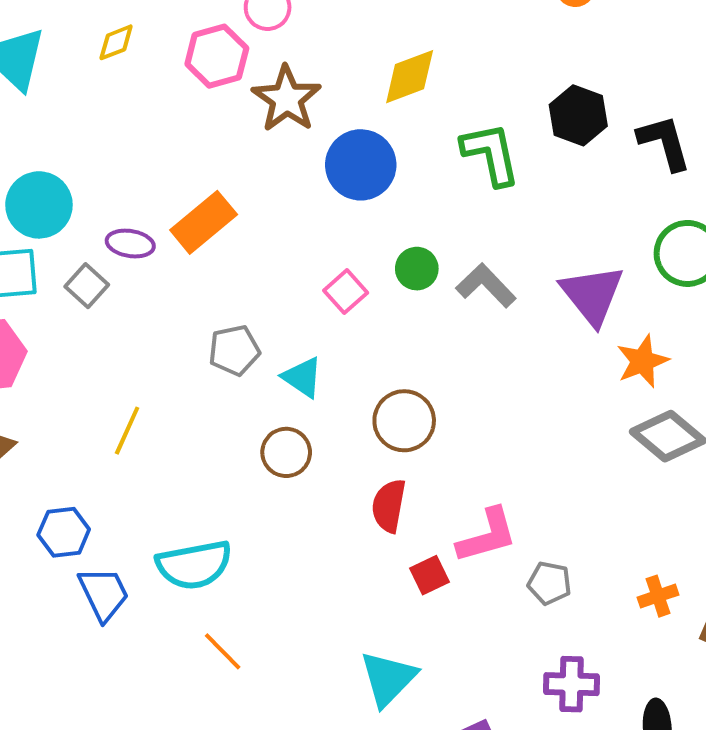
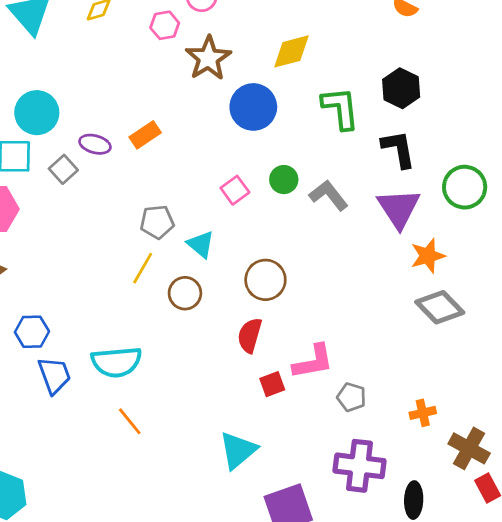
pink hexagon: (217, 56) -> (165, 25), size x0.7
black L-shape: (664, 143) -> (399, 149), moved
orange rectangle: (204, 222) -> (145, 135), size x0.7
yellow line: (127, 431) -> (143, 268), moved
purple cross: (571, 684) -> (359, 466), size x1.4

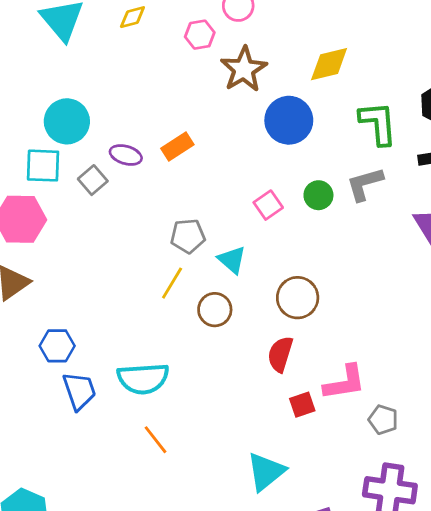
gray L-shape: (329, 195) -> (365, 184), moved, turned -69

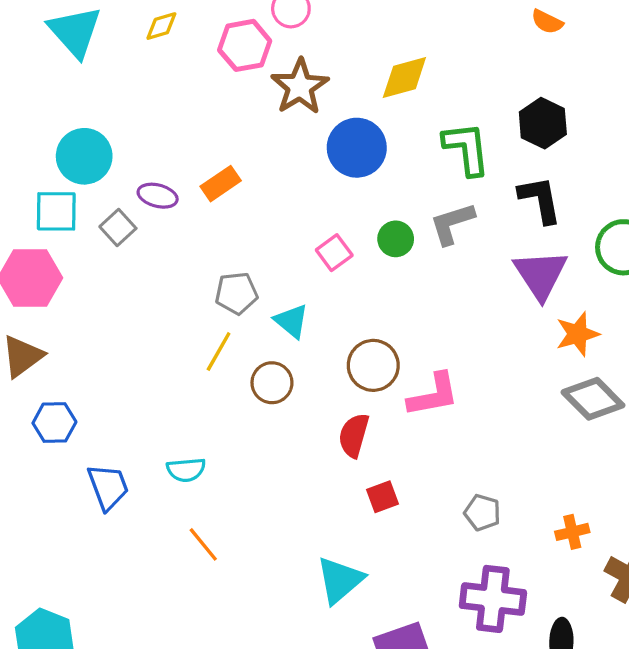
pink hexagon: (200, 35) -> (245, 45), size x1.4
blue hexagon: (57, 346) -> (54, 422), moved
cyan semicircle: (143, 379) -> (186, 470), size x0.6
pink L-shape: (345, 382) -> (433, 395), moved

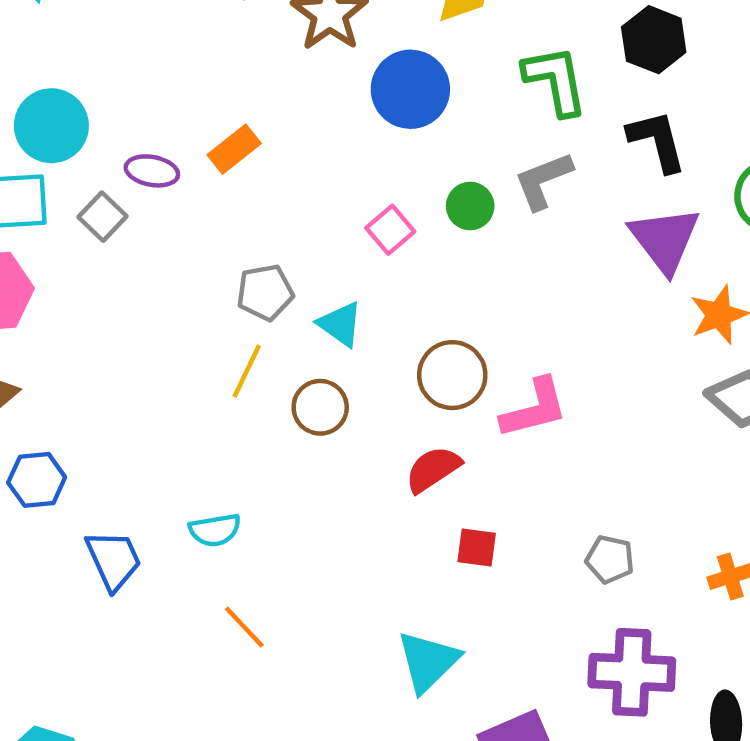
red semicircle: (354, 435) -> (433, 469), turned 45
red square: (382, 497) -> (477, 547), turned 32

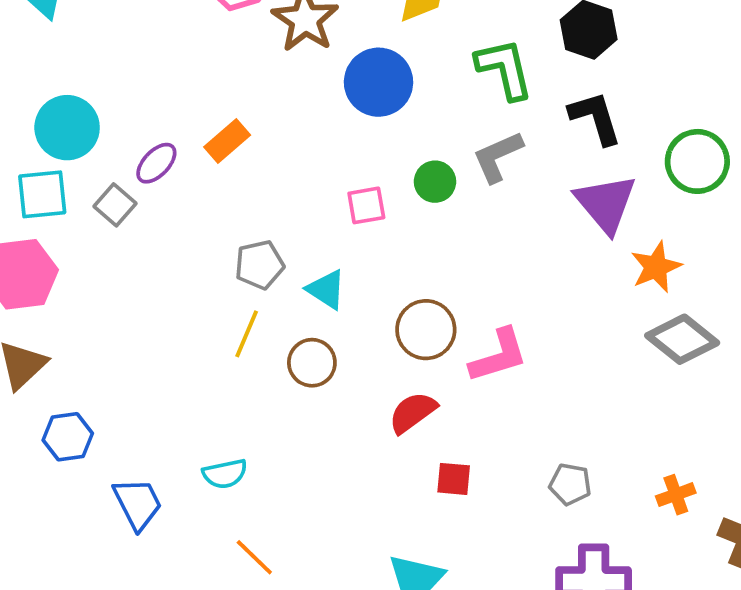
purple ellipse: (152, 171) -> (156, 163), turned -54
pink square: (390, 230) -> (366, 205), turned 33

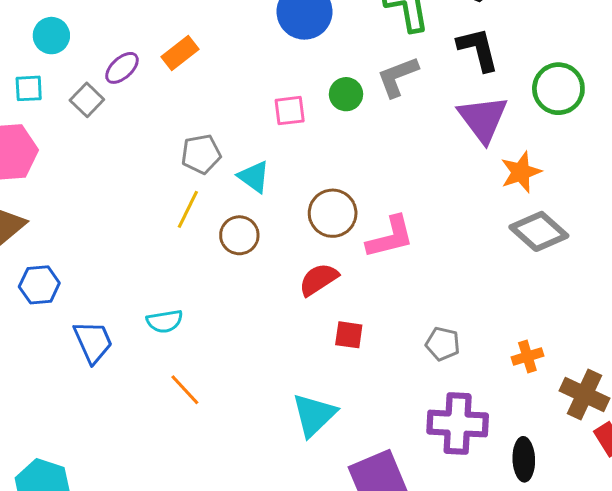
cyan circle: (67, 128) -> (51, 36), size x0.7
cyan square: (42, 194) -> (29, 88), size x0.7

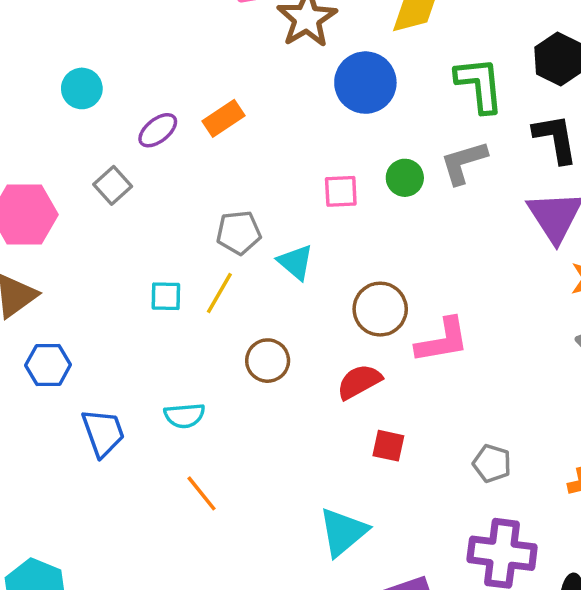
cyan square: (29, 88) -> (166, 296), moved
gray square: (87, 100) -> (113, 185), moved
brown circle: (239, 235) -> (268, 361), moved

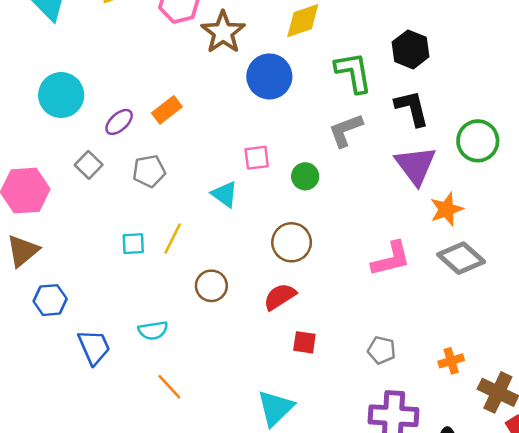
cyan circle: (82, 88) -> (61, 95), size x1.5
green circle: (405, 178) -> (305, 176), moved
gray pentagon: (239, 233) -> (149, 171), moved
cyan triangle: (296, 262) -> (225, 194), moved
pink L-shape: (442, 340) -> (391, 259), moved

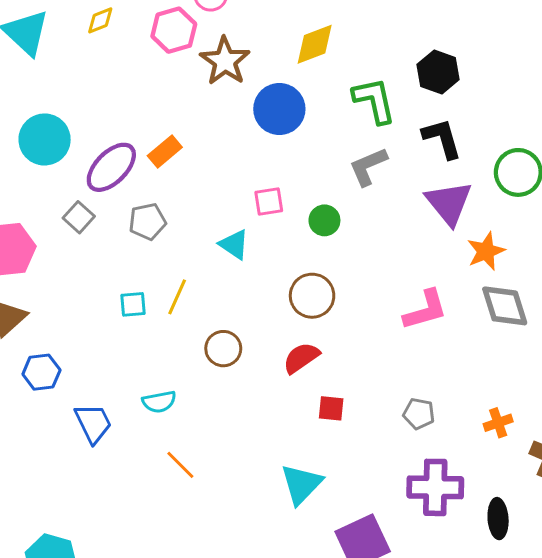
purple ellipse: (119, 122) -> (111, 167), size x1.6
gray diamond: (461, 258) -> (505, 306), turned 33

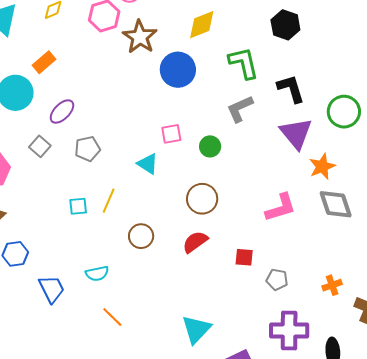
black hexagon: (438, 72) -> (285, 25), moved
orange rectangle: (165, 152) -> (44, 62), moved
purple ellipse: (111, 167) -> (62, 111), size x0.7
red square: (331, 408) -> (244, 257), moved

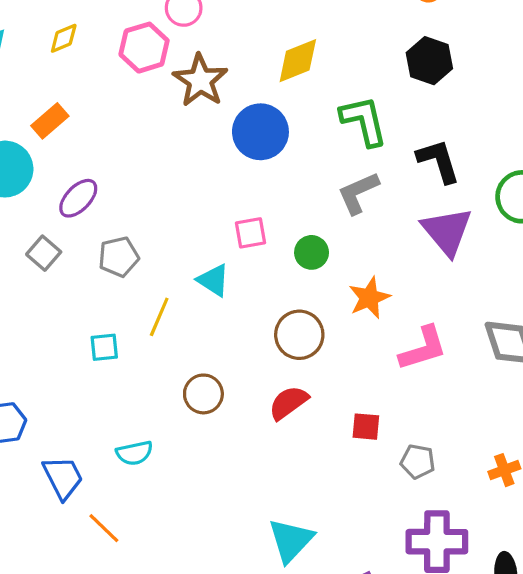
orange star: (322, 167) -> (369, 298), moved
yellow line: (109, 201) -> (159, 317), moved
orange line: (112, 317) -> (104, 528), moved

